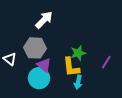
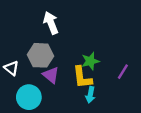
white arrow: (44, 20) -> (51, 23), turned -66
cyan circle: (39, 78) -> (29, 97), moved

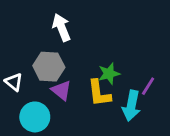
cyan arrow: (90, 95) -> (131, 106), moved, size x1.5

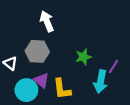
purple triangle: (61, 90) -> (41, 80), moved
yellow L-shape: (99, 93) -> (62, 89), moved

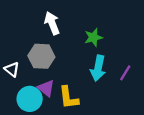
green star: (83, 57) -> (93, 37), moved
cyan arrow: (101, 81) -> (98, 68), moved

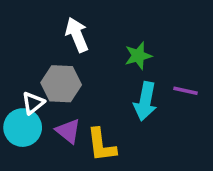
white triangle: (12, 69) -> (33, 103), moved, turned 42
purple line: (125, 73) -> (186, 91), moved, turned 70
cyan circle: (30, 99) -> (23, 128), moved

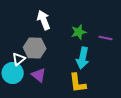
purple line: (186, 91) -> (106, 38), moved
yellow L-shape: (101, 145) -> (78, 83), moved

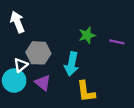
white arrow: (44, 20) -> (17, 22), moved
cyan arrow: (83, 58) -> (72, 64), moved

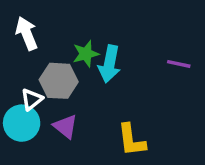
green star: (87, 35) -> (86, 54), moved
cyan arrow: (72, 64) -> (109, 64), moved

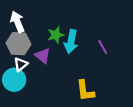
purple line: (179, 64) -> (103, 47), moved, turned 48
gray hexagon: (59, 81) -> (18, 44), moved
purple triangle: (66, 126) -> (43, 56), moved

